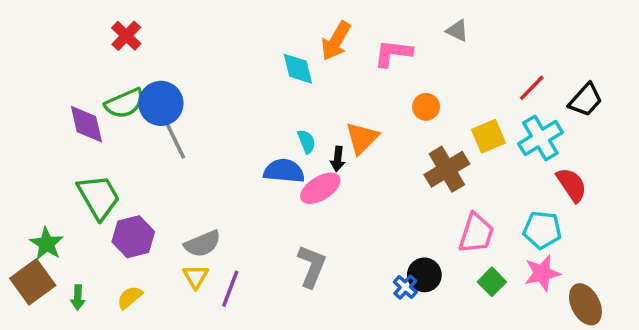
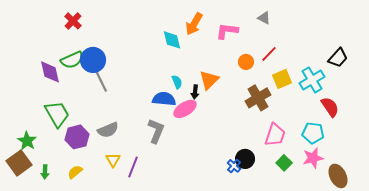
red line: (532, 88) -> (269, 54), moved
gray semicircle: (203, 244) -> (108, 130), moved
gray L-shape: (312, 266) -> (156, 131), moved

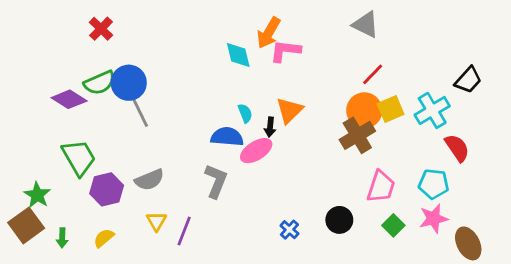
gray triangle: (264, 18) -> (366, 25), size x1.5
pink L-shape: (227, 31) -> (285, 51), moved
orange circle: (246, 62) -> (364, 110), moved, size x1.6
purple diamond: (50, 72) -> (69, 99), turned -45
blue cross: (234, 166) -> (289, 230), moved

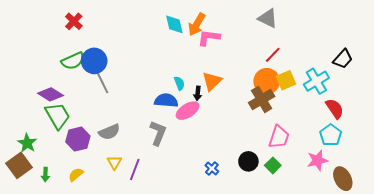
cyan diamond: (238, 55) -> (174, 24), moved
purple diamond: (69, 99) -> (50, 94), moved
cyan pentagon: (434, 184) -> (331, 135), moved, turned 30
green square: (393, 225) -> (273, 165), moved

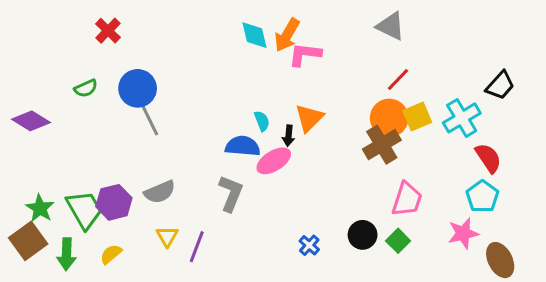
green semicircle: (73, 61) -> (86, 88), moved, size x0.7
purple diamond: (50, 94) -> (31, 121), moved
green trapezoid: (58, 116) -> (84, 210), moved
green arrow: (45, 175) -> (67, 254), size x1.5

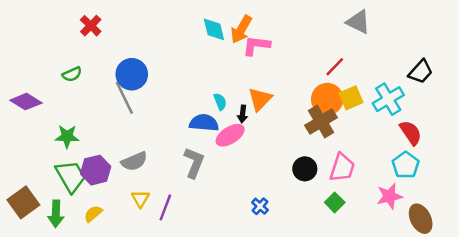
gray triangle: (391, 26) -> (358, 22), moved
blue circle: (138, 88) -> (132, 74), moved
green star: (40, 208) -> (67, 136), moved, turned -30
black circle: (363, 235) -> (305, 169), moved

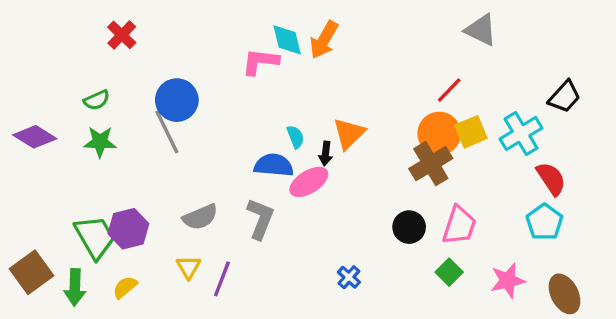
pink L-shape: (256, 46) -> (260, 62), moved
green star: (67, 136) -> (100, 142), moved
gray semicircle: (134, 161) -> (200, 217), moved
pink star: (389, 196) -> (508, 281), moved

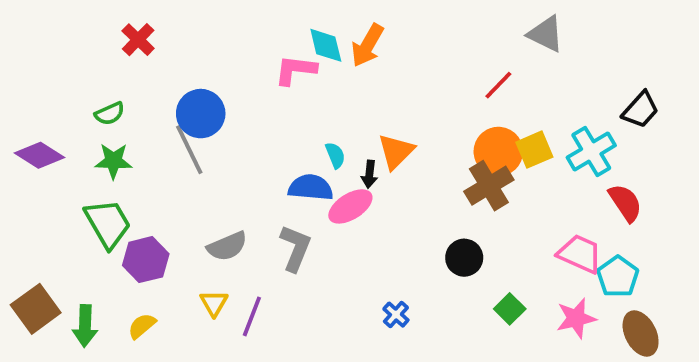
red line: (449, 90) -> (498, 85), moved
cyan pentagon: (544, 222) -> (618, 277), moved
pink trapezoid: (459, 225) -> (580, 254), moved, turned -84
green trapezoid: (95, 237) -> (108, 224), moved

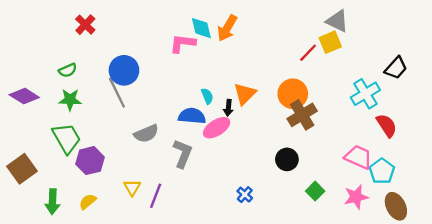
yellow square: (534, 150) -> (330, 42), moved
orange circle: (498, 151) -> (293, 94), moved
gray semicircle: (227, 246) -> (146, 134), moved
brown square: (36, 309) -> (22, 169), moved

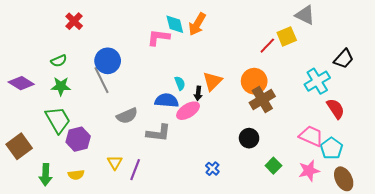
gray triangle: (337, 21) -> (305, 15), moved
gray L-shape: (183, 154) -> (159, 133), turned 75
yellow semicircle: (88, 202) -> (76, 175), turned -147

